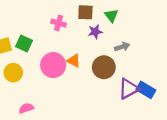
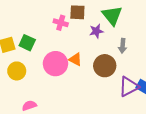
brown square: (85, 12) -> (77, 12), moved
green triangle: (111, 15) -> (112, 15), size x1.5
gray arrow: (122, 47) -> (123, 46), turned 112

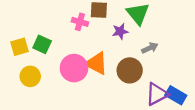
gray arrow: (123, 46) -> (150, 48), turned -120
orange triangle: (75, 59) -> (97, 63), size x1.5

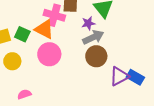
pink cross: (80, 22) -> (54, 15), size x1.5
gray arrow: (150, 48) -> (93, 37), moved, size x1.5
orange triangle: (97, 63) -> (44, 29), moved

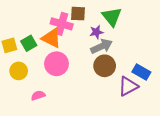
green square: (22, 34) -> (29, 43), turned 35
blue rectangle: (135, 77) -> (141, 72), moved
pink semicircle: (24, 94) -> (38, 95), moved

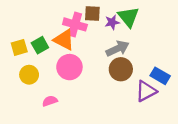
purple star: (96, 32) -> (112, 22), moved

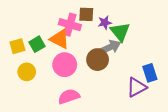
green triangle: (128, 17) -> (120, 32), moved
brown circle: (121, 69) -> (98, 60), moved
blue rectangle: (160, 76) -> (150, 73), turned 42
pink semicircle: (50, 101) -> (69, 96), moved, size x1.5

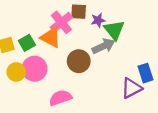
pink cross: (70, 25) -> (61, 22), turned 35
brown circle: (98, 60) -> (79, 61), moved
pink circle: (65, 65) -> (35, 69), moved

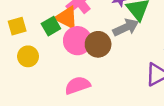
green square: (27, 43) -> (51, 26), moved
pink circle: (35, 69) -> (78, 41), moved

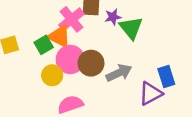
gray arrow: (126, 27) -> (119, 73), moved
yellow circle: (28, 56) -> (52, 75), moved

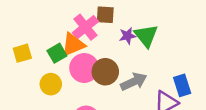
purple star: (113, 17) -> (128, 36), moved
orange triangle: (59, 36) -> (73, 44), turned -50
yellow circle: (52, 75) -> (51, 84), moved

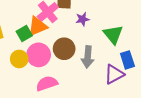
green triangle: (146, 36) -> (113, 34), moved
pink circle: (84, 68) -> (39, 55), moved
gray arrow: (134, 82) -> (88, 57), turned 120

